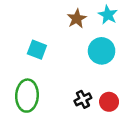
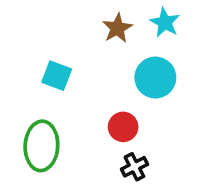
black cross: (83, 99) -> (134, 167), moved
red circle: (109, 102) -> (123, 127), moved

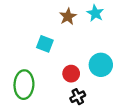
cyan square: (57, 76) -> (45, 44), moved
cyan circle: (155, 78) -> (101, 65), moved

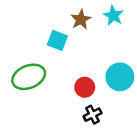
cyan square: (45, 44) -> (57, 40), moved
green ellipse: (24, 85) -> (29, 77), moved, turned 64

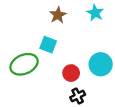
brown star: (81, 19) -> (58, 15), moved
cyan square: (57, 40) -> (48, 45), moved

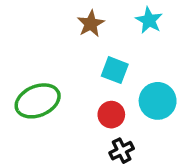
cyan square: (48, 45) -> (115, 70), moved

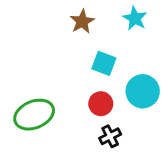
green ellipse: (38, 101) -> (34, 115), moved

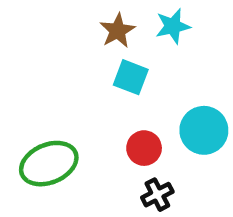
cyan star: (135, 18) -> (173, 26), moved, turned 30
cyan square: (104, 63) -> (131, 77), moved

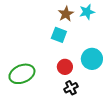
cyan star: (173, 26) -> (87, 12), moved
brown star: (117, 31) -> (66, 14), moved

